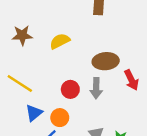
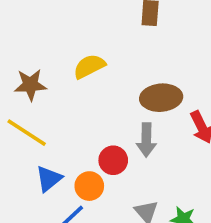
brown star: (22, 35) -> (30, 85), moved
red circle: (70, 89) -> (113, 160), moved

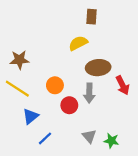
yellow semicircle: (89, 66) -> (78, 43), moved
orange circle: (89, 186) -> (55, 85), moved

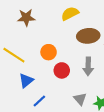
brown star: (19, 60) -> (26, 18), moved
gray arrow: (89, 93) -> (88, 66), moved

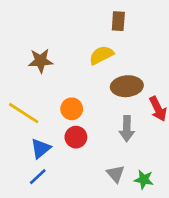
red circle: (62, 70) -> (76, 137), moved
blue line: (39, 101) -> (38, 177), moved

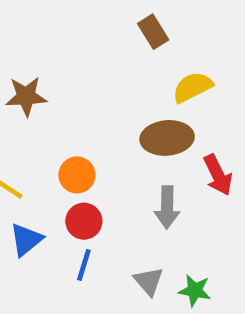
brown rectangle: (118, 21) -> (153, 32), turned -36
yellow semicircle: (101, 55) -> (192, 87), moved
blue line: (38, 177) -> (84, 265), moved, turned -30

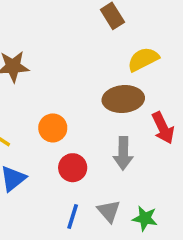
red circle: (84, 221) -> (73, 168), moved
blue line: (84, 265) -> (73, 217), moved

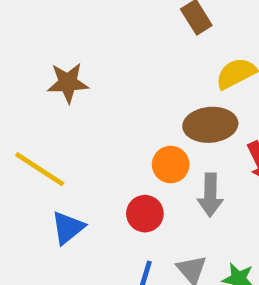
orange circle: (53, 128) -> (171, 165), moved

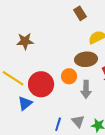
red circle: (145, 214) -> (41, 84), moved, size x1.6

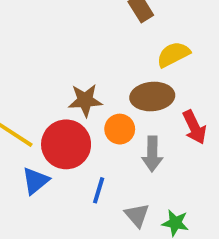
brown star: (25, 41) -> (85, 100), moved
blue line: (58, 124) -> (99, 190), moved

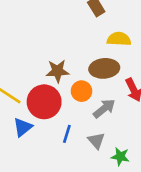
yellow semicircle: (173, 54) -> (119, 39), turned 30
gray arrow: (152, 154) -> (104, 108), turned -130
gray triangle: (137, 215) -> (96, 141), moved

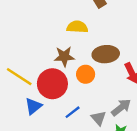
yellow semicircle: (119, 39) -> (77, 27), moved
gray arrow: (104, 108) -> (121, 107), moved
blue line: (67, 134) -> (73, 112), turned 35

